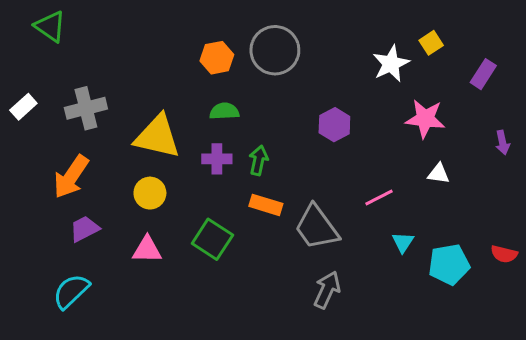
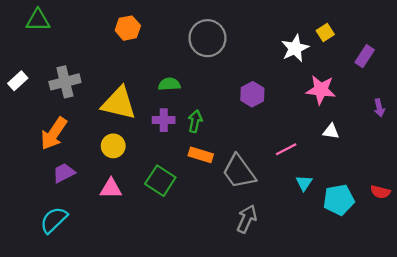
green triangle: (50, 26) -> (38, 20), turned -35
orange hexagon: (217, 58) -> (128, 28), moved

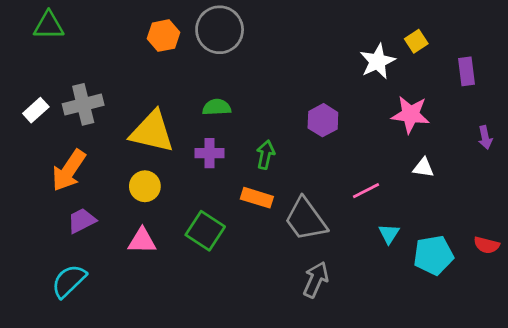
gray circle: (207, 38) -> (220, 30), moved
purple rectangle: (365, 56) -> (466, 71), turned -40
white rectangle: (18, 81) -> (36, 110), moved
green arrow: (195, 121) -> (265, 155), moved

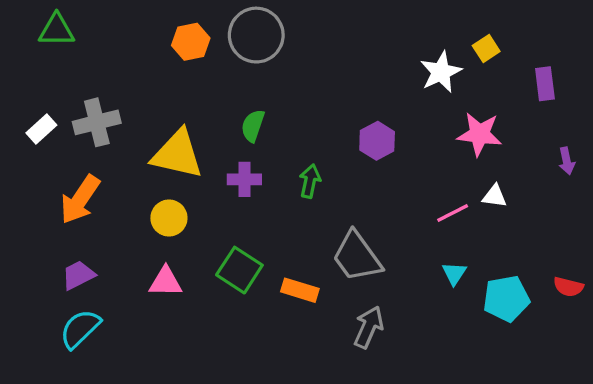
green semicircle: (217, 107) -> (253, 126), turned -68
pink line: (366, 191) -> (453, 213), moved
orange rectangle: (257, 198) -> (300, 290), moved
purple trapezoid: (82, 221) -> (78, 275), moved

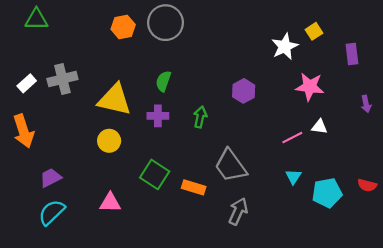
orange arrow: (80, 200) -> (23, 131), moved, turned -52
pink triangle: (166, 282) -> (110, 203), moved

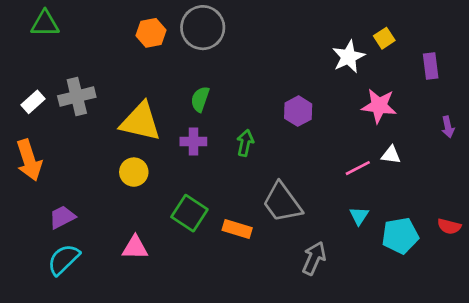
gray arrow: (238, 211) -> (314, 258), moved

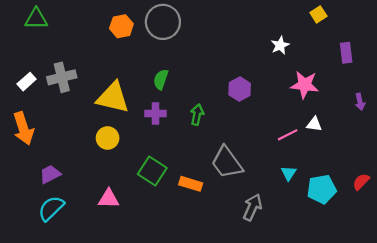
yellow square: (384, 38) -> (318, 14), moved
white star: (348, 57) -> (280, 45), size x0.7
red semicircle: (449, 226) -> (361, 182), turned 120

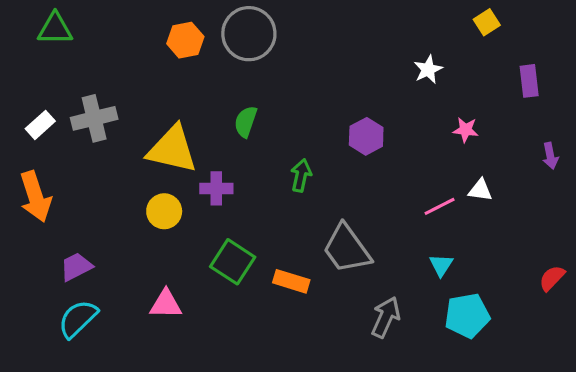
pink star: (305, 85) -> (466, 130), size x0.6
purple cross: (155, 114) -> (216, 188), moved
cyan pentagon: (322, 189) -> (467, 316), moved

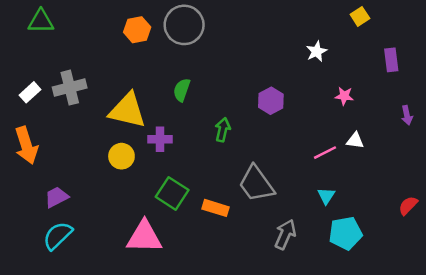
pink triangle: (166, 304) -> (144, 237), moved, size x1.5

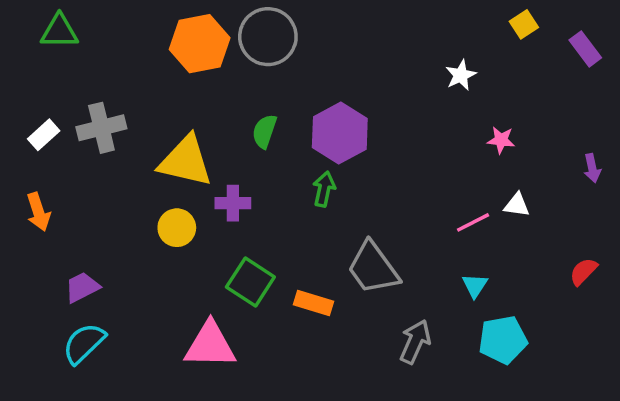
orange hexagon: (137, 30) -> (200, 44), size x1.5
purple rectangle: (391, 60) -> (585, 49), moved, turned -30
purple hexagon: (271, 101) -> (340, 133), moved, size x1.5
orange arrow: (26, 145) -> (38, 212), size x0.7
red semicircle: (408, 206) -> (583, 271), moved

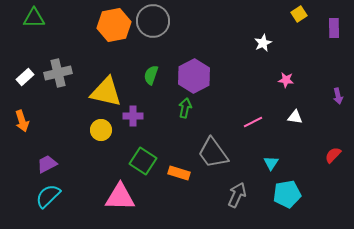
purple rectangle: (585, 49) -> (334, 28), turned 36
pink line: (473, 222) -> (253, 122), moved

